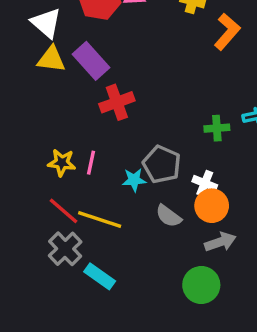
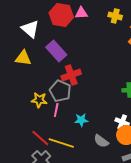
yellow triangle: (51, 59) -> (23, 58), moved
yellow star: (62, 163) -> (39, 100), moved
gray pentagon: (162, 164) -> (60, 91), moved

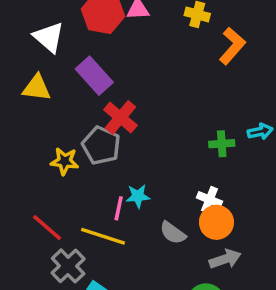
red cross: (71, 75) -> (120, 118), turned -30
pink line: (56, 110) -> (119, 208), moved
red line: (40, 138) -> (47, 228), moved

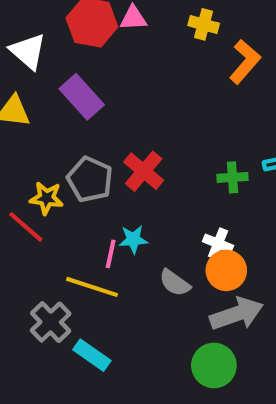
red cross: (120, 118) -> (144, 171), moved
red line: (47, 228) -> (26, 227), moved
gray arrow: (225, 259) -> (237, 314), size x1.4

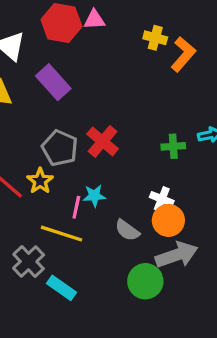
yellow cross: (204, 24) -> (155, 38), moved
yellow star: (46, 198) -> (40, 181), moved, turned 30
green circle: (214, 365) -> (145, 281), moved

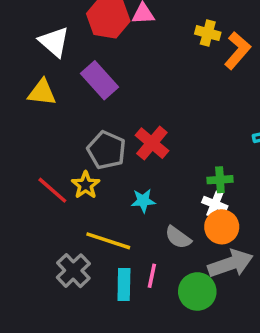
green cross: (173, 146) -> (220, 180), moved
pink line: (76, 207) -> (152, 276), moved
cyan rectangle: (61, 288) -> (124, 284), moved, turned 56

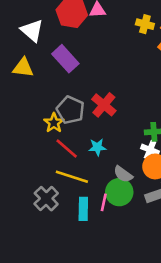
yellow star: (86, 185) -> (54, 123), moved
red line: (52, 190) -> (67, 149), moved
green circle: (197, 291) -> (119, 192), moved

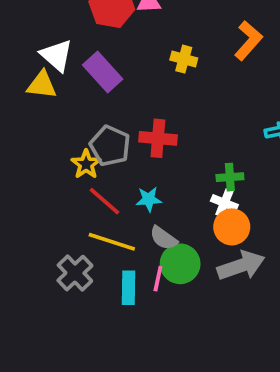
yellow cross: (145, 24) -> (184, 59), moved
white triangle: (32, 31) -> (57, 55), moved
red cross: (104, 105) -> (158, 138), turned -35
gray semicircle: (123, 174) -> (164, 238), moved

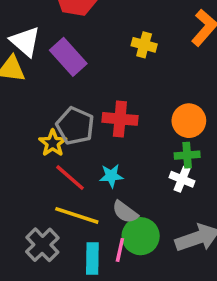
orange circle: (232, 227) -> (189, 121), moved

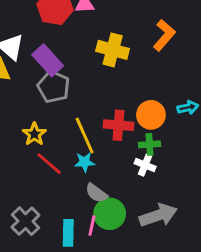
yellow cross: (144, 45) -> (113, 50), size x1.5
red cross: (120, 119) -> (119, 125), moved
gray pentagon: (75, 126) -> (54, 87), moved
yellow line: (77, 215) -> (85, 136), moved, turned 48

